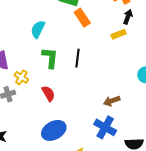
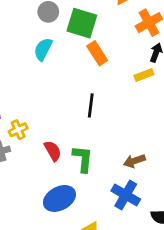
cyan semicircle: (38, 29) -> (43, 49), moved
green L-shape: (50, 58) -> (83, 159), moved
yellow cross: (21, 77) -> (18, 130), turned 32

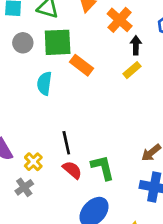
cyan semicircle: (43, 49) -> (44, 83), moved
black line: (91, 105) -> (66, 143), moved

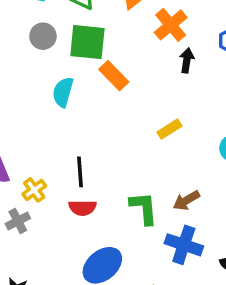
yellow rectangle: (132, 70) -> (169, 129), moved
green L-shape: (103, 167) -> (144, 208), moved
red semicircle: (72, 170) -> (82, 208), turned 132

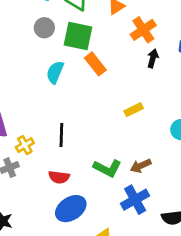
red semicircle: (82, 208) -> (59, 177), moved
green L-shape: (144, 208) -> (107, 168), turned 116
blue cross: (184, 245) -> (135, 200), turned 36

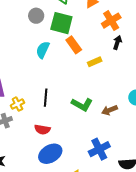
yellow rectangle: (134, 110) -> (95, 62), moved
brown arrow: (141, 166) -> (109, 110), moved
green L-shape: (107, 168) -> (82, 104), moved

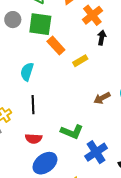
cyan semicircle: (43, 50) -> (27, 72), moved
green L-shape: (82, 104) -> (72, 132), moved
brown arrow: (109, 110) -> (102, 98), moved

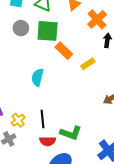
black line: (33, 105) -> (43, 119), moved
green L-shape: (72, 132) -> (71, 133), moved

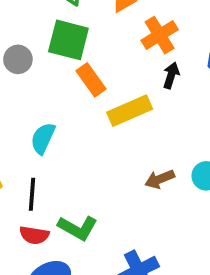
gray circle: (21, 28) -> (18, 59), moved
yellow rectangle: (88, 64) -> (130, 111), size x1.6
cyan semicircle: (38, 77) -> (43, 138), moved

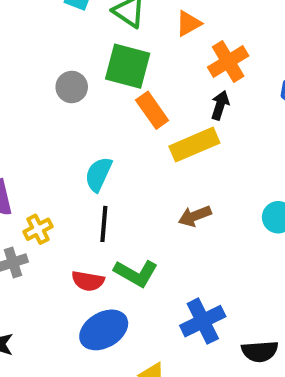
black arrow: (171, 75) -> (220, 105), moved
brown arrow: (160, 179) -> (195, 216), moved
black line: (32, 194) -> (104, 224), moved

